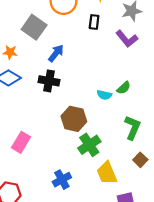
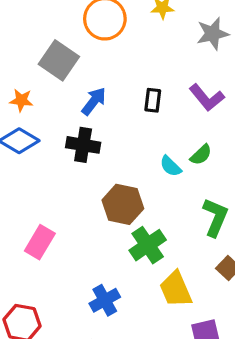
black rectangle: (94, 22) -> (153, 100), moved
purple L-shape: (127, 39) -> (207, 98), moved
cyan semicircle: (104, 95) -> (170, 166), turned 32

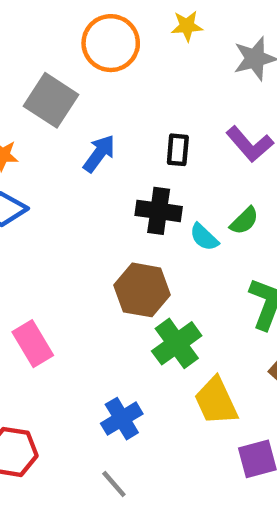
black cross: (83, 145) -> (159, 211), moved
pink rectangle: (40, 242) -> (33, 344), turned -60

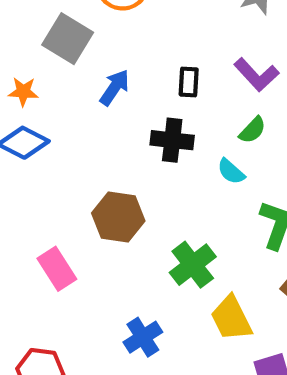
green semicircle: (244, 221) -> (253, 130), moved
cyan semicircle: (204, 237) -> (231, 172), moved
brown hexagon: (142, 290) -> (118, 217), moved

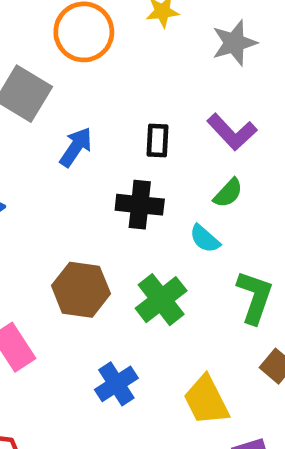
green cross: (193, 265) -> (161, 300), moved
blue cross: (143, 337) -> (116, 384), moved

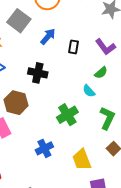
blue arrow: (76, 147) -> (48, 36), moved
black cross: (140, 205) -> (38, 73), moved
brown hexagon: (81, 290) -> (16, 103), moved

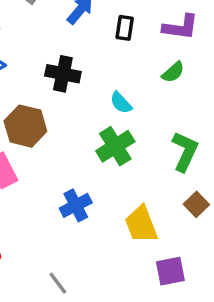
purple L-shape: (105, 47) -> (181, 27), turned -45
cyan semicircle: (89, 91) -> (121, 103), moved

